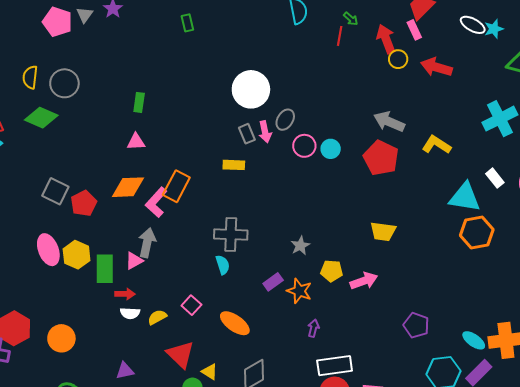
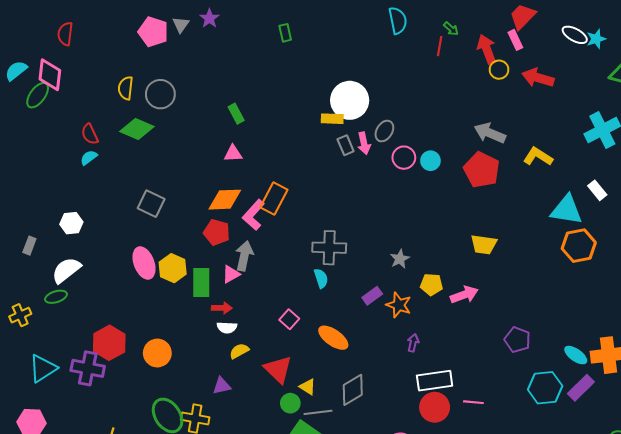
green rectangle: (139, 102) -> (236, 114), turned -36
yellow rectangle: (234, 165) -> (332, 119), moved
red pentagon: (84, 203) -> (217, 232), moved, turned -30
yellow semicircle: (157, 317) -> (239, 351), moved

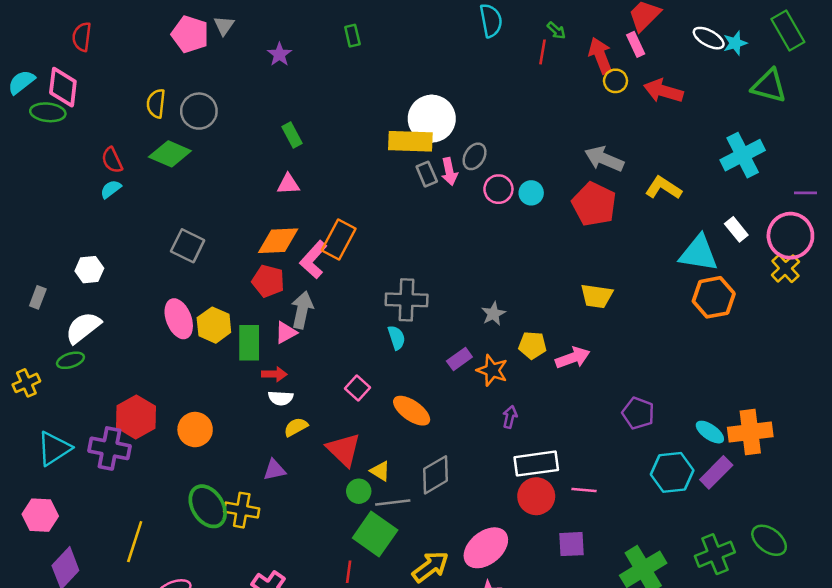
purple star: (209, 18) -> (279, 54), moved
green ellipse: (38, 95) -> (48, 112), turned 60
yellow rectangle: (332, 119) -> (410, 141), size x1.6

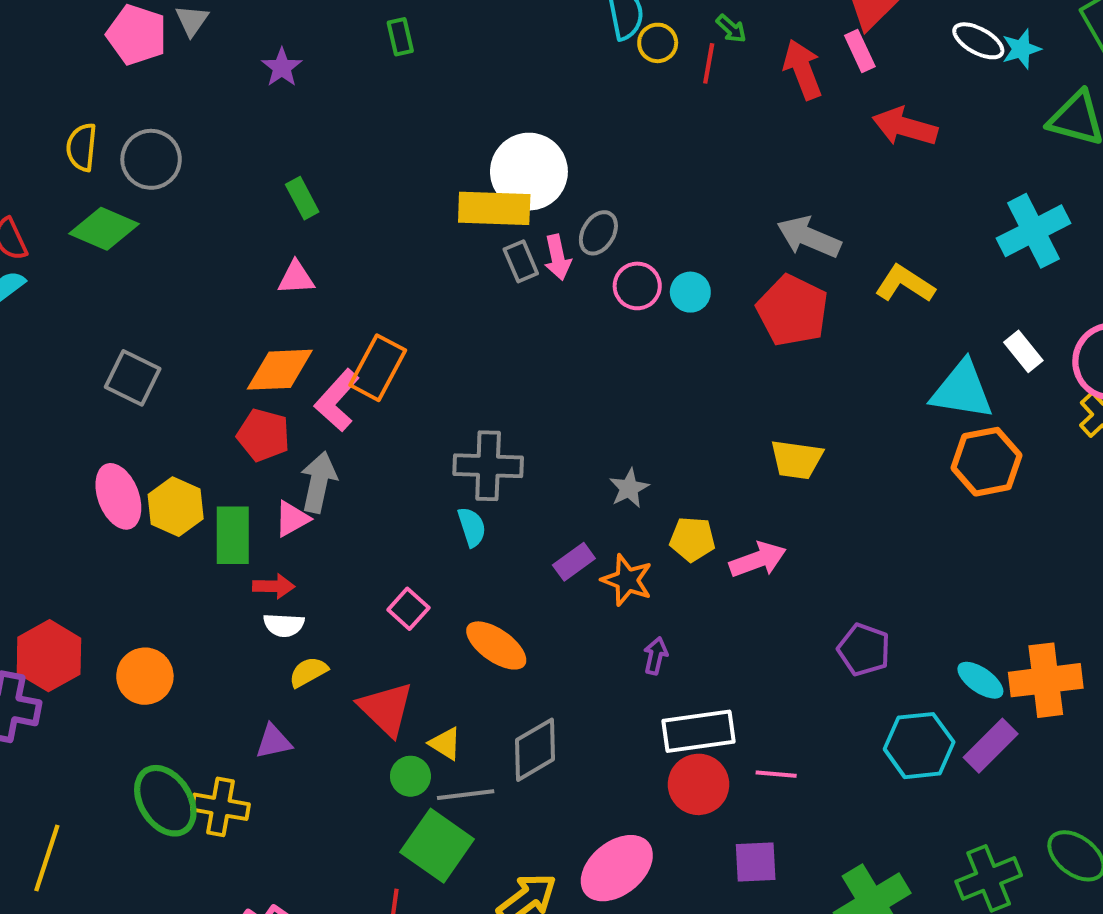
yellow circle: (616, 81) -> (658, 43), moved

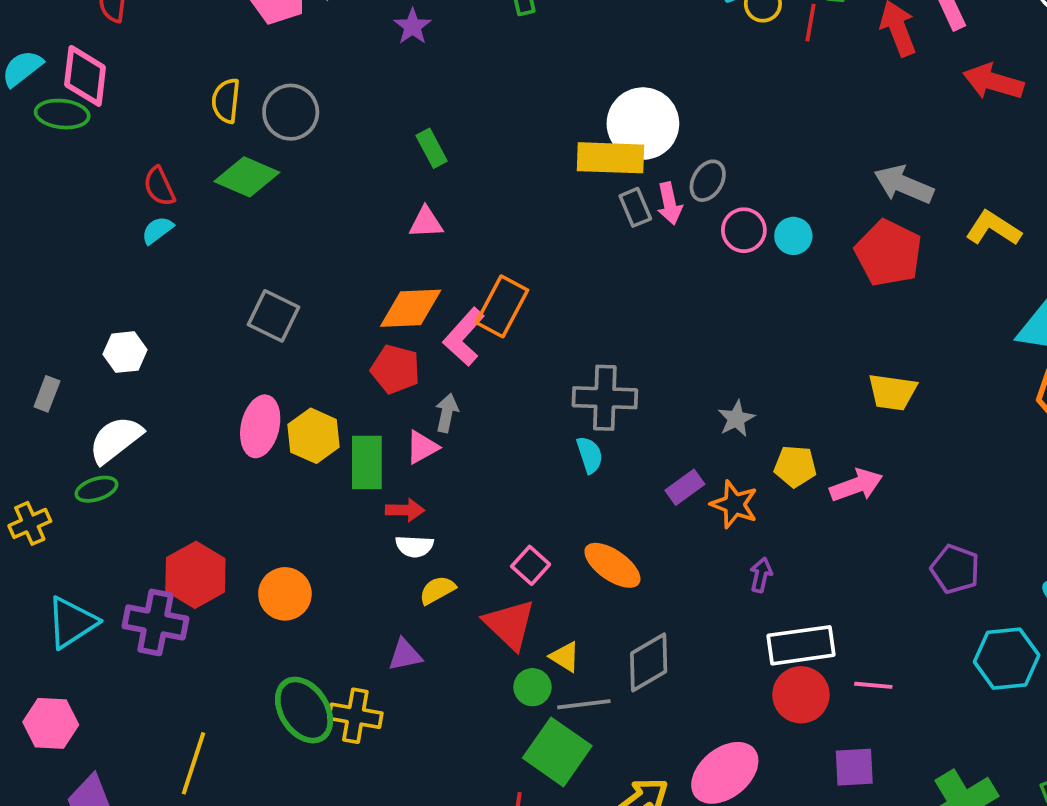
gray arrow: (319, 482) -> (447, 413), size x0.7
pink ellipse: (118, 496) -> (260, 426), turned 34
pink square: (408, 609) -> (531, 565), moved

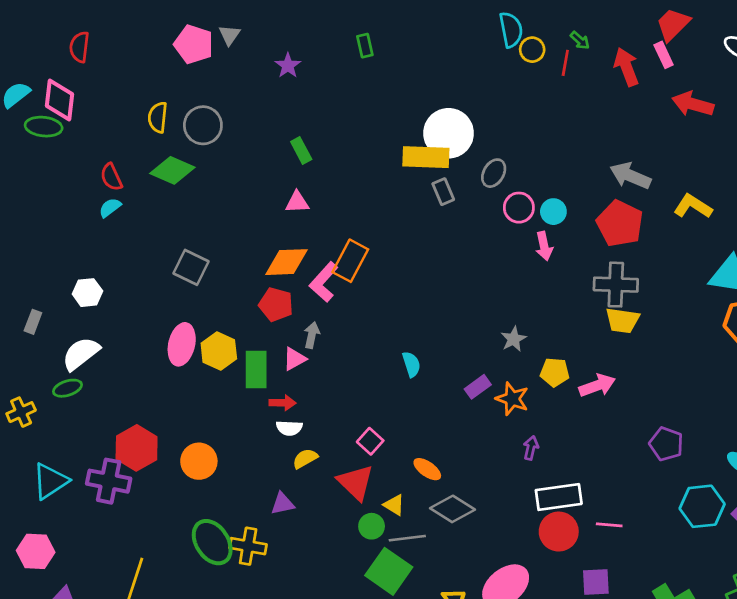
pink arrow: (670, 204) -> (544, 246), moved
gray cross: (605, 398) -> (616, 285), moved
orange ellipse: (612, 565) -> (427, 469), moved, size x0.7
gray diamond: (649, 662) -> (452, 509), turned 63

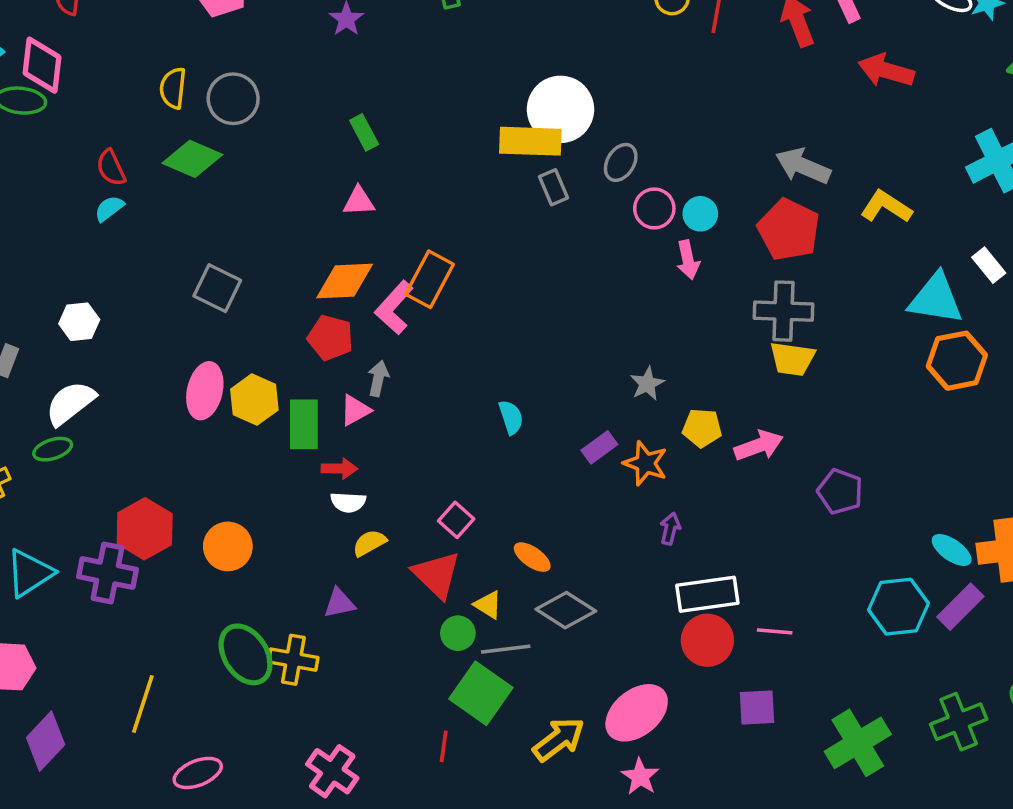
purple pentagon: (666, 444) -> (840, 492), moved

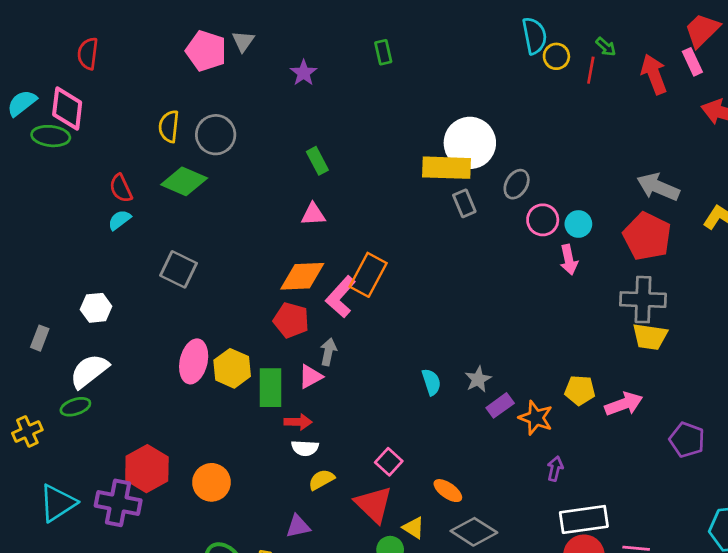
gray square: (217, 288) -> (179, 269), moved
gray star: (647, 384) -> (478, 379), moved

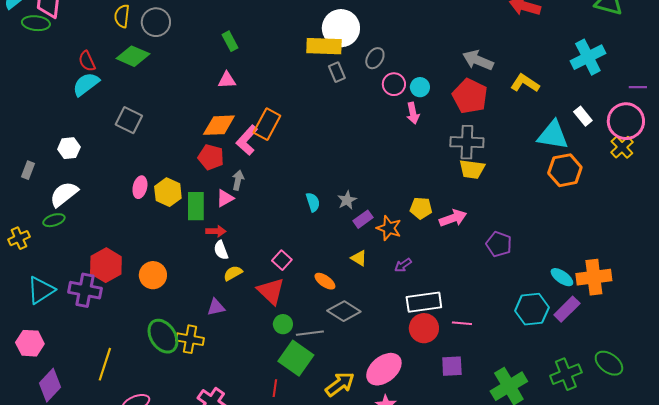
cyan semicircle: (119, 220) -> (86, 84), size x1.6
pink ellipse: (194, 361) -> (140, 187), size x0.7
white semicircle: (305, 448) -> (221, 250), turned 66
purple arrow: (555, 469) -> (403, 265), turned -138
yellow triangle: (413, 528) -> (359, 258), moved

